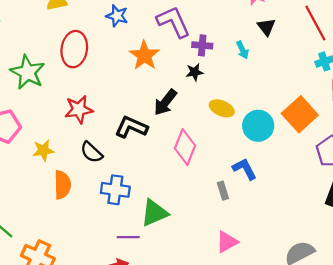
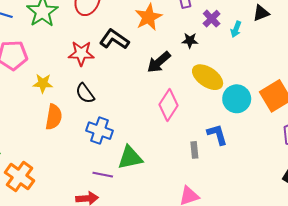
black triangle: (266, 27) -> (261, 13), turned 36
purple cross: (202, 45) -> (212, 19), moved, turned 30
cyan arrow: (242, 50) -> (236, 29), turned 35
yellow ellipse: (222, 108) -> (208, 77), size x1.4
black L-shape: (131, 127) -> (114, 39), moved

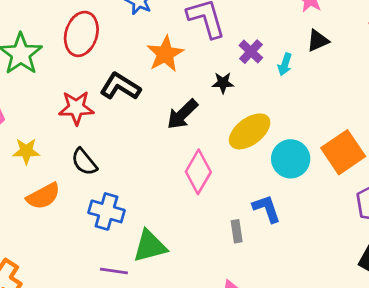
yellow ellipse: (208, 77) -> (250, 131), turned -68
orange semicircle: (54, 117) -> (43, 196), turned 55

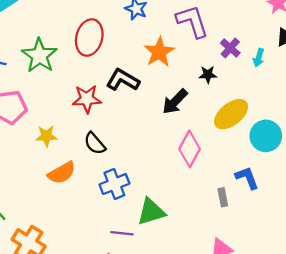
blue cross: (107, 211) -> (114, 184), turned -36

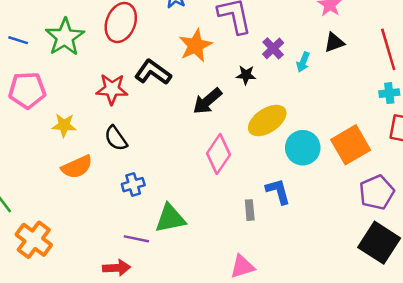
blue cross: (114, 184) -> (133, 185), size x0.7

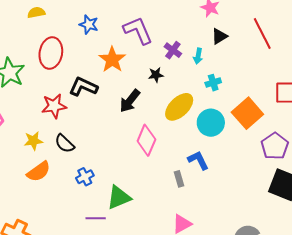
cyan cross: (389, 93) -> (213, 83), moved
yellow star: (64, 125) -> (33, 141), moved

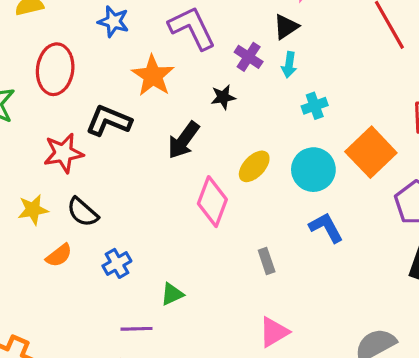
black triangle: (219, 36) -> (286, 27), moved
yellow ellipse: (179, 107) -> (254, 166), moved, size x0.7
blue L-shape: (198, 160) -> (326, 228), moved
orange semicircle: (39, 172) -> (59, 255), moved, size x0.7
green triangle: (119, 197) -> (172, 294), size x0.6

